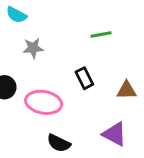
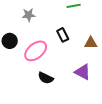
pink ellipse: (44, 102) -> (36, 51), turned -50

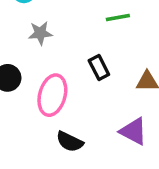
pink ellipse: (36, 51) -> (52, 95), turned -35

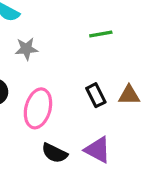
black rectangle: (99, 68) -> (96, 95), moved
purple triangle: (133, 131) -> (98, 150), moved

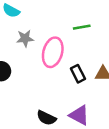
pink ellipse: (38, 108) -> (53, 52), moved

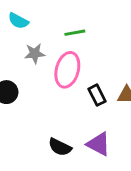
green line: (82, 27) -> (75, 33), moved

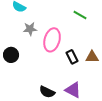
green line: (75, 33) -> (80, 15), moved, turned 40

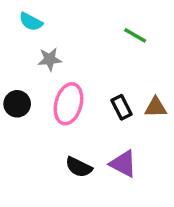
pink ellipse: (52, 40) -> (68, 104), moved

